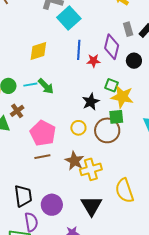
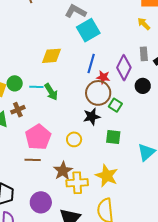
yellow star: (122, 97) -> (107, 176), moved
brown circle: (107, 130) -> (98, 93), moved
purple circle: (52, 205) -> (41, 202), moved

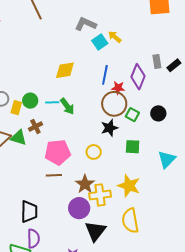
yellow arrow: (144, 24) -> (115, 37), moved
cyan square: (88, 30) -> (100, 42), size x0.7
black circle: (143, 86) -> (158, 113), moved
pink pentagon: (38, 137) -> (58, 152), turned 30
purple circle: (41, 202) -> (79, 208), moved

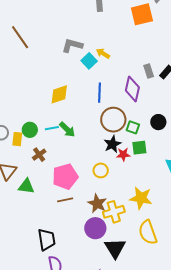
red star: (118, 88) -> (123, 154), moved
green triangle: (19, 138) -> (26, 186), moved
green square: (133, 147) -> (139, 148), moved

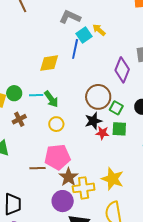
blue line: (100, 93) -> (75, 49), moved
yellow circle: (101, 170) -> (56, 124), moved
pink pentagon: (65, 177) -> (57, 157), moved

